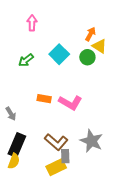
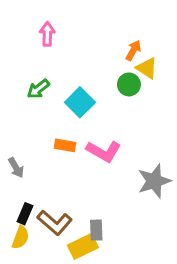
cyan square: (59, 54) -> (80, 102), moved
gray star: (91, 141) -> (154, 181), moved, turned 30
brown L-shape: (56, 142) -> (55, 223), moved
black rectangle: (17, 145) -> (25, 214), size x0.6

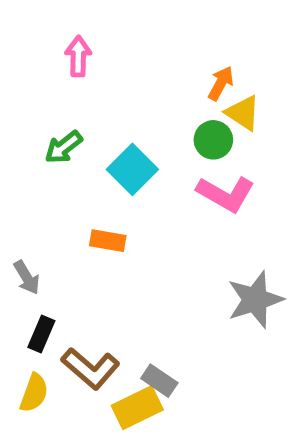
pink L-shape: (104, 151) -> (226, 194), moved
black rectangle: (25, 214) -> (41, 334), moved
gray rectangle: (96, 230) -> (159, 381), turned -54

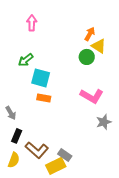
cyan square: (132, 169) -> (41, 78), moved, turned -30
pink L-shape: (226, 194) -> (92, 96), moved
gray star: (255, 300) -> (104, 122), size x0.7

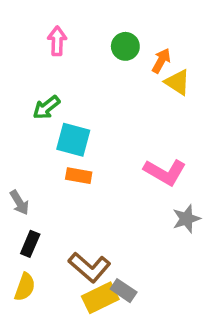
green circle: (87, 57) -> (125, 46), moved
brown L-shape: (37, 150) -> (89, 267), moved
gray rectangle: (65, 155) -> (124, 291), moved

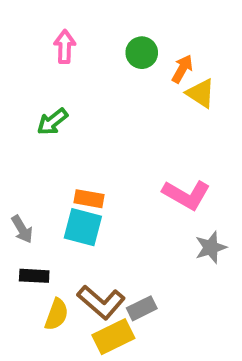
cyan square: (73, 140) -> (83, 227), moved
black rectangle: (30, 244) -> (34, 276), turned 70
yellow semicircle: (25, 287) -> (57, 314), moved
gray rectangle: (124, 291) -> (142, 308), moved, turned -60

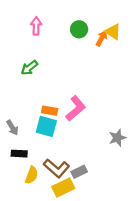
yellow triangle: (201, 93) -> (113, 32), moved
pink L-shape: (186, 195) -> (76, 108), moved, turned -70

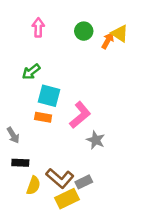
orange rectangle: (50, 111) -> (43, 117), moved
cyan square: (46, 126) -> (49, 96), moved
gray star: (117, 138) -> (96, 140), moved, turned -30

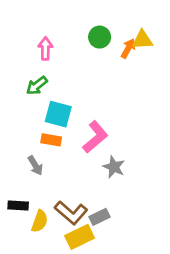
pink arrow: (38, 27) -> (45, 48), moved
yellow triangle: (120, 33) -> (142, 40), turned -36
gray arrow: (13, 135) -> (35, 166), moved
black rectangle: (20, 163) -> (18, 205), moved

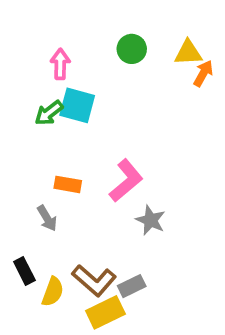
orange arrow: (128, 48) -> (203, 73), moved
cyan square: (58, 114) -> (77, 105), moved
black rectangle: (18, 205) -> (24, 271), turned 60

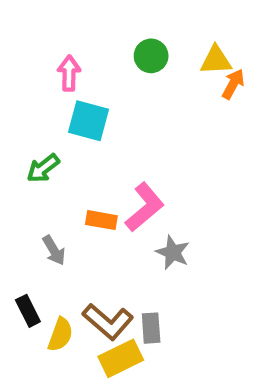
green arrow: (49, 113) -> (43, 168), moved
orange rectangle: (68, 184) -> (101, 220), moved
gray rectangle: (132, 286) -> (151, 328), turned -68

